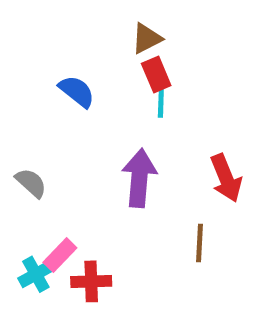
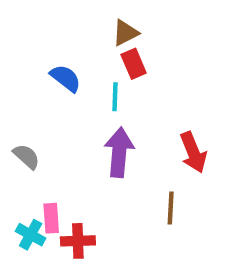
cyan line: (161, 101) -> (115, 97), moved
pink rectangle: (60, 255) -> (51, 218), turned -48
cyan cross: (36, 274) -> (31, 235), turned -32

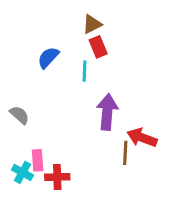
blue semicircle: (66, 78) -> (48, 57), turned -85
purple arrow: (119, 152) -> (107, 112), moved
red arrow: (193, 152) -> (142, 138), moved, turned 132

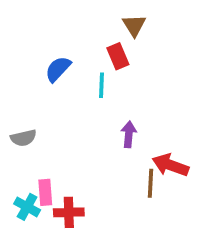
brown triangle: (92, 24) -> (134, 25), moved, turned -35
purple arrow: (107, 112) -> (129, 134), size x0.6
gray semicircle: (19, 115) -> (23, 138), turned 125

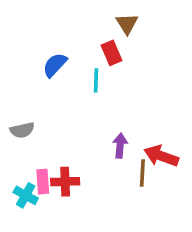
purple arrow: (129, 134) -> (120, 146), moved
red cross: (69, 212) -> (65, 182), moved

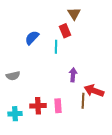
purple arrow: (120, 146) -> (73, 75), moved
pink rectangle: (43, 182) -> (58, 106), moved
cyan cross: (26, 195) -> (15, 114), turned -32

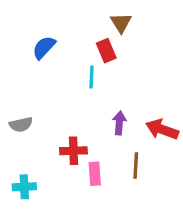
blue semicircle: (32, 38) -> (44, 47), moved
red arrow: (94, 91) -> (162, 129), moved
red cross: (38, 106) -> (73, 151), moved

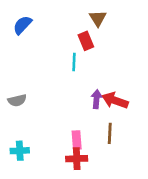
blue semicircle: (44, 47) -> (22, 25), moved
red arrow: (162, 129) -> (115, 100), moved
red cross: (73, 151) -> (77, 159), moved

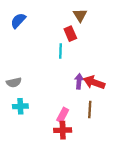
pink rectangle: (77, 140) -> (63, 115), turned 32
cyan cross: (20, 151) -> (20, 106), moved

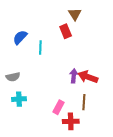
blue semicircle: (18, 21) -> (20, 37), moved
cyan line: (60, 51) -> (40, 47), moved
red cross: (63, 130) -> (71, 121), moved

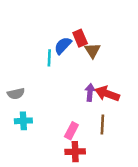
brown triangle: (75, 14) -> (92, 50), moved
blue semicircle: (20, 37) -> (63, 46), moved
red cross: (71, 121) -> (75, 152), moved

